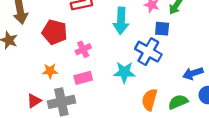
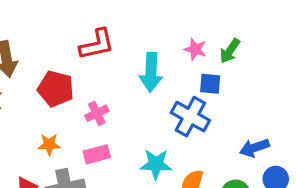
cyan star: (124, 72) -> (156, 164), moved

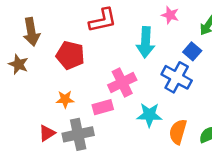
pink star: (195, 49) -> (170, 15), moved
blue square: (210, 84) -> (192, 51), turned 36
pink cross: (97, 113) -> (122, 82), moved, size x1.5

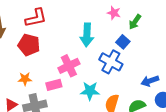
pink star: (170, 15) -> (114, 13), moved
red L-shape: (103, 20) -> (36, 18), moved

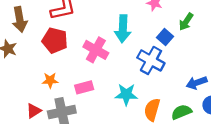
green arrow: (135, 22) -> (186, 22), moved
pink cross: (69, 66) -> (96, 50), moved, turned -35

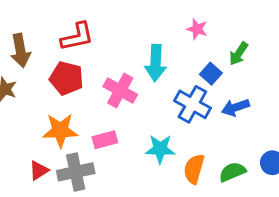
orange star: (50, 80) -> (60, 130), size x1.6
blue arrow: (197, 83) -> (235, 107), moved

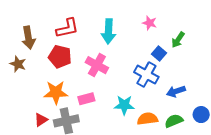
cyan arrow: (156, 63) -> (108, 31), moved
blue arrow: (235, 107) -> (176, 91), moved
orange semicircle: (194, 169) -> (147, 119), turned 66

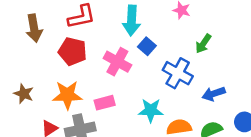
green arrow: (178, 40) -> (203, 44), moved
blue square: (159, 53) -> (147, 46), moved
brown star: (18, 64) -> (24, 94), moved

